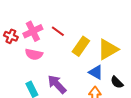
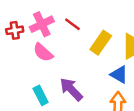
red cross: (11, 36) -> (15, 30), turned -32
pink semicircle: (34, 54) -> (43, 52), turned 30

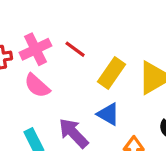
blue triangle: (119, 75) -> (108, 114), moved

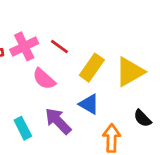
pink semicircle: (37, 86) -> (44, 79), moved

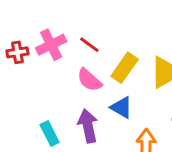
pink semicircle: (44, 79) -> (89, 80), moved
purple arrow: (58, 121) -> (88, 126), turned 32

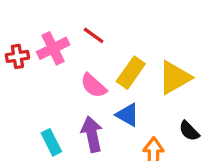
red line: (89, 45) -> (94, 35), moved

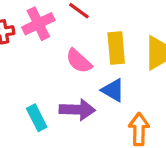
yellow rectangle: (131, 73) -> (116, 48), turned -40
purple arrow: (92, 134) -> (77, 110), turned 104

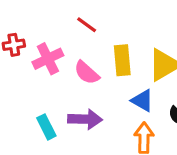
pink cross: (38, 24) -> (48, 59), moved
blue triangle: (113, 90) -> (142, 101), moved

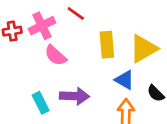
pink cross: (48, 59) -> (42, 26), moved
pink semicircle: (87, 73) -> (55, 55), moved

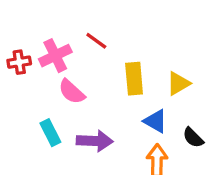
yellow triangle: (143, 49) -> (178, 83), size x0.7
cyan rectangle: (41, 103) -> (50, 133), moved

